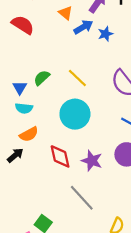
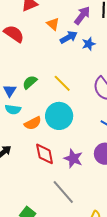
orange semicircle: (29, 134) -> (33, 123), moved

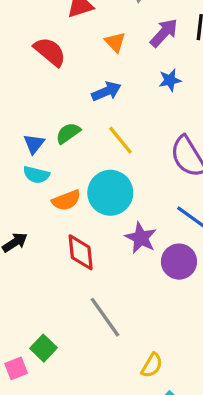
blue arrow: (69, 37) -> (106, 91), moved
purple star: (73, 159) -> (141, 238), moved

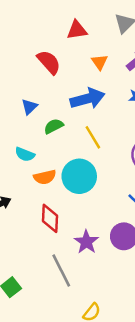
blue arrow: (106, 91) -> (87, 99), size x1.5
blue triangle: (34, 144) -> (29, 107), moved
purple star: (141, 238) -> (86, 242), moved

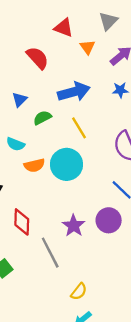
red triangle: (77, 30) -> (64, 28), turned 30
orange triangle: (100, 62) -> (87, 47), moved
red diamond: (50, 218) -> (22, 222), moved

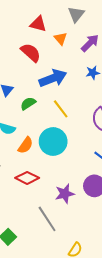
red semicircle: (38, 58) -> (31, 52), moved
orange semicircle: (34, 165) -> (26, 145), turned -36
red diamond: (22, 222) -> (27, 178), moved, turned -60
purple star: (74, 226) -> (65, 194), turned 30

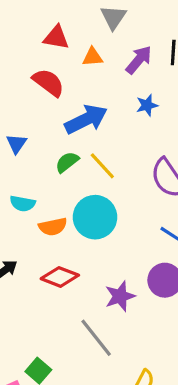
orange triangle: (60, 39) -> (93, 57), turned -48
green semicircle: (28, 103) -> (67, 162), moved
orange semicircle: (26, 145) -> (53, 227), turned 48

